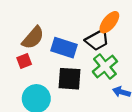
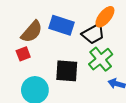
blue rectangle: (64, 48) -> (61, 25), moved

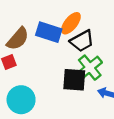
orange ellipse: (105, 17) -> (71, 23), moved
black square: (67, 71) -> (74, 80), moved

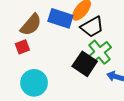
black square: (74, 80) -> (85, 64), turned 30

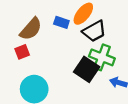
blue rectangle: (60, 18) -> (61, 22), size x0.6
green cross: (99, 52) -> (102, 57), turned -30

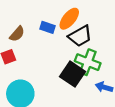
brown semicircle: (31, 29) -> (17, 34), size x0.7

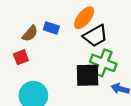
blue rectangle: (48, 27) -> (51, 28), moved
black square: (73, 74) -> (87, 75), turned -35

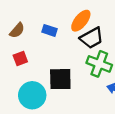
brown semicircle: (30, 34) -> (17, 30), moved
black square: (87, 75) -> (60, 79), moved

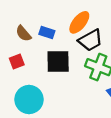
brown semicircle: (17, 30) -> (23, 34), moved, turned 98
black square: (60, 79) -> (58, 61), moved

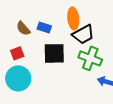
orange ellipse: (79, 22) -> (73, 18), turned -45
cyan circle: (29, 99) -> (18, 78), moved

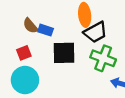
blue rectangle: (44, 27) -> (46, 30), moved

